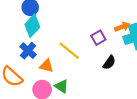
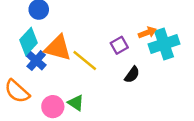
cyan diamond: (32, 26) -> (29, 41), moved
orange triangle: (46, 66) -> (58, 48), moved, size x1.6

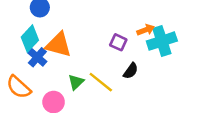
purple square: (119, 45) -> (118, 42), turned -35
yellow line: (85, 61) -> (101, 82), moved
green triangle: (76, 103) -> (76, 82), moved, turned 42

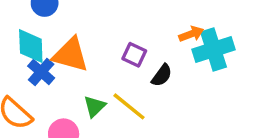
cyan diamond: (30, 39) -> (31, 46), turned -45
purple square: (118, 42) -> (134, 55), moved
black semicircle: (131, 71) -> (162, 75), moved

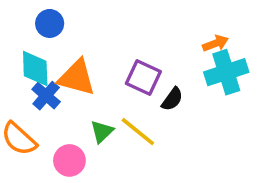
orange arrow: (191, 34) -> (215, 43), moved
purple square: (134, 55) -> (143, 78), size x1.4

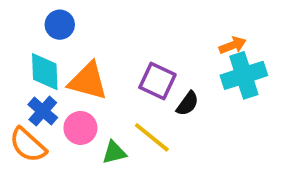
blue cross: (46, 96) -> (43, 111), moved
green triangle: (102, 132) -> (114, 152), moved, turned 30
pink circle: (69, 160) -> (80, 128), moved

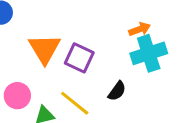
orange triangle: (88, 81) -> (45, 49), moved, turned 44
black semicircle: (188, 104) -> (117, 91), moved

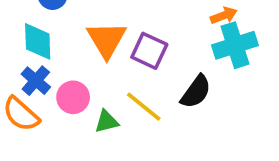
black semicircle: (117, 91) -> (196, 92), size x1.4

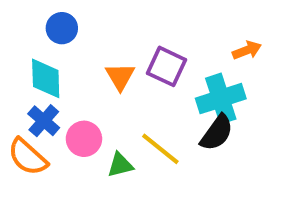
orange triangle: (107, 40) -> (120, 76), size x0.7
cyan cross: (235, 45) -> (221, 99), moved
purple square: (149, 51) -> (166, 66), moved

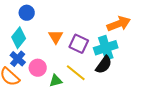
orange arrow: (247, 50) -> (119, 24), size x1.6
purple square: (166, 66) -> (79, 44), moved
cyan diamond: (46, 78) -> (19, 38), turned 40

